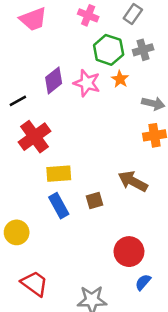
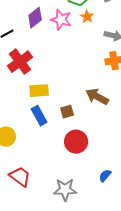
red circle: (129, 252) -> (76, 142), moved

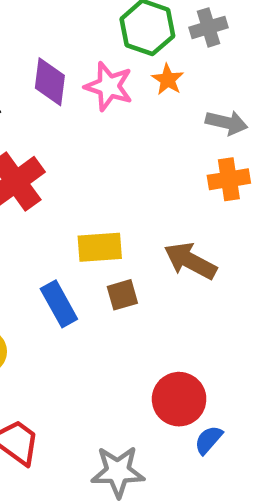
purple diamond: (35, 18) -> (50, 82), turned -45
yellow rectangle: (39, 91) -> (100, 247), moved
red circle: (76, 142) -> (179, 399), moved

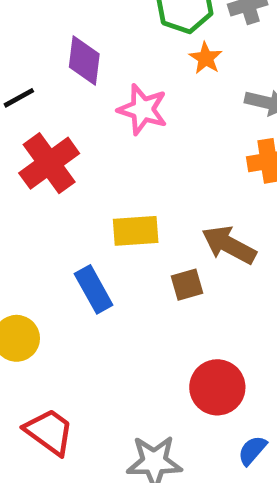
pink star: (109, 86) -> (143, 109), moved
brown square: (122, 295) -> (187, 285), moved
blue semicircle: (209, 440) -> (252, 450), moved

